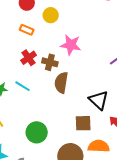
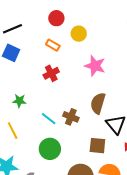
brown cross: (50, 62) -> (71, 117), moved
brown semicircle: (61, 83) -> (98, 103), moved
cyan line: (22, 86) -> (49, 119), moved

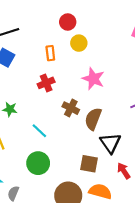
red circle: (56, 18) -> (68, 22), moved
orange rectangle: (53, 45) -> (50, 53), turned 48
brown cross: (71, 117) -> (71, 108), moved

